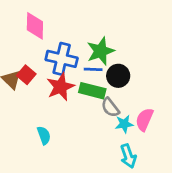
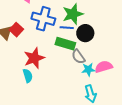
red star: (60, 87) -> (34, 58), moved
pink semicircle: (144, 119) -> (104, 67), turned 48

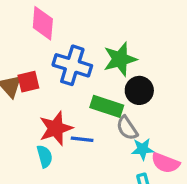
blue line: (67, 28) -> (82, 139), moved
red square: (16, 30) -> (28, 82), turned 32
pink semicircle: (104, 67) -> (165, 163), moved, turned -144

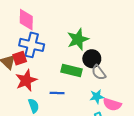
blue cross: (72, 65) -> (32, 45), moved
red star: (56, 128) -> (26, 80), moved
gray semicircle: (127, 128) -> (99, 73), moved

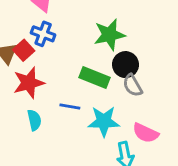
blue cross: (32, 45) -> (43, 34), size x0.7
red square: (20, 58) -> (24, 50), turned -32
cyan star: (97, 97) -> (104, 121), moved, size x1.5

